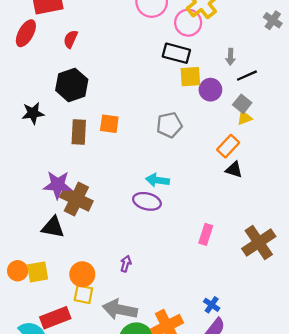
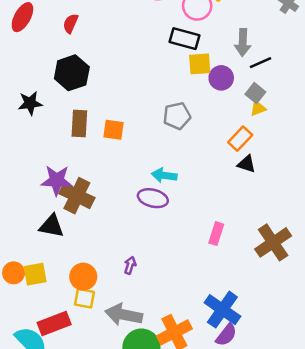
gray arrow: (230, 57) -> (243, 42), size x1.5
orange square: (109, 124) -> (114, 130), moved
blue cross: (212, 305) -> (222, 310), size x2.0

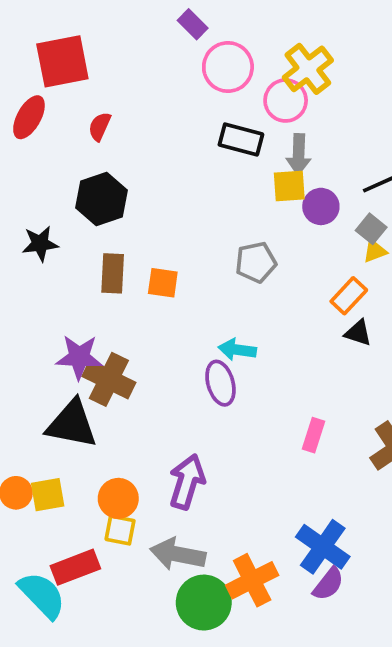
black rectangle: (184, 39) -> (241, 140), moved
gray arrow: (243, 42) -> (299, 154), moved
purple ellipse: (153, 198) -> (220, 383), turned 60
black triangle: (52, 226) -> (72, 424), size x1.4
purple arrow: (130, 265) -> (187, 482), size x2.0

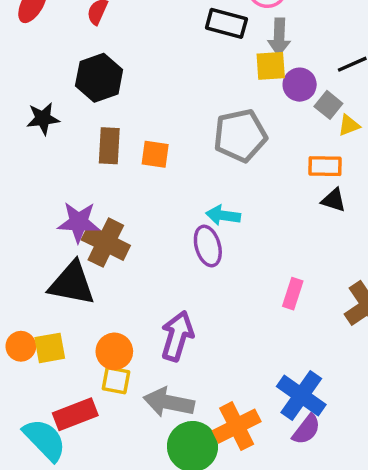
gray square: (371, 229) -> (328, 105), moved
gray pentagon: (256, 262) -> (240, 136), size x1.4
orange rectangle: (349, 296) -> (325, 166), turned 48

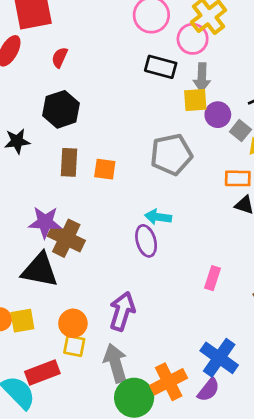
gray arrow: (169, 402) -> (115, 363), turned 63
purple semicircle: (306, 430) -> (209, 390), moved

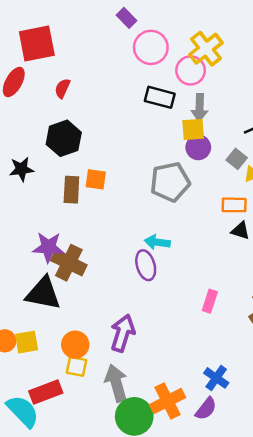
purple circle: (218, 115) -> (198, 147), moved
orange square: (105, 169) -> (96, 179), moved
blue cross: (219, 358) -> (216, 378), size x0.7

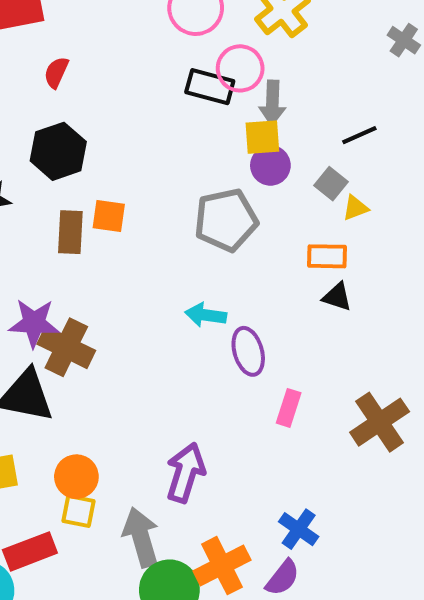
pink circle: (191, 70) -> (240, 68), moved
purple ellipse: (146, 265) -> (248, 351), moved
purple arrow: (123, 333) -> (186, 473), moved

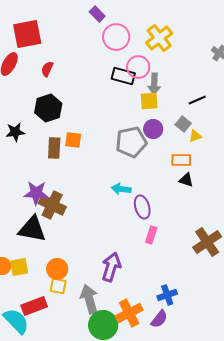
purple circle: (270, 165) -> (153, 129), moved
pink rectangle: (289, 408) -> (151, 235), moved
blue cross: (299, 529) -> (167, 295), turned 36

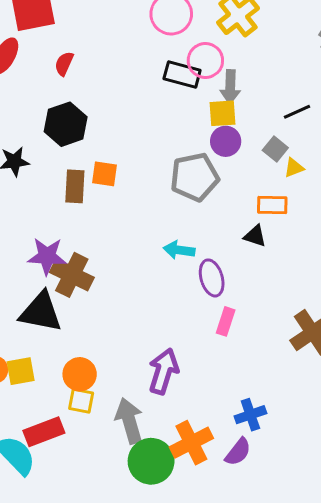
purple circle: (153, 129) -> (226, 141), moved
black triangle: (186, 180) -> (255, 236), moved

